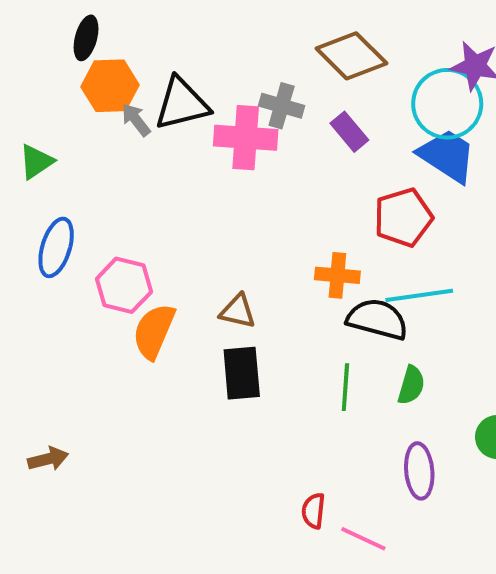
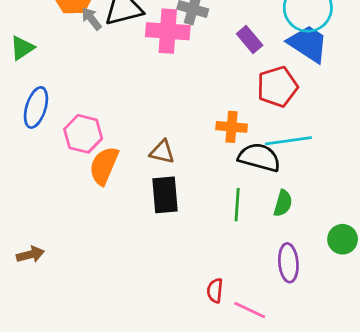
purple rectangle: (349, 132) -> (250, 39), moved

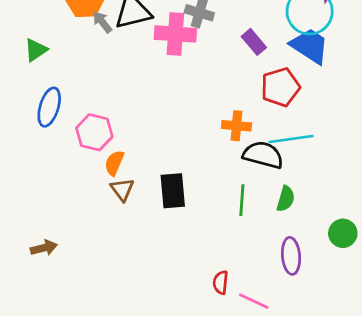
brown triangle: (162, 152) -> (122, 189), moved, turned 40
orange semicircle: (104, 166) -> (114, 163), size x0.7

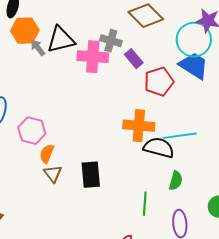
purple rectangle: (254, 42) -> (134, 59), moved
red pentagon: (280, 87) -> (159, 82), moved
orange cross: (237, 126) -> (139, 126), size x1.4
green line: (242, 200) -> (145, 204), moved

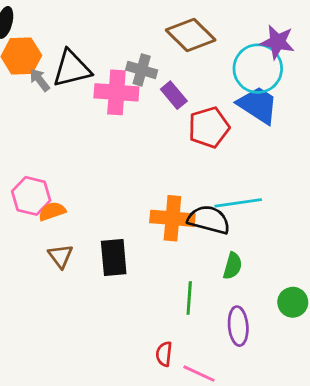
orange cross: (139, 126) -> (172, 218), moved
orange semicircle: (47, 154) -> (52, 211), moved, turned 48

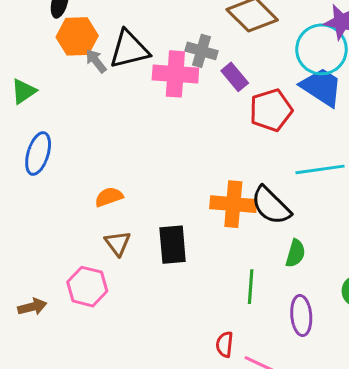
pink hexagon: (31, 196) -> (87, 287), moved
cyan line: (238, 203) -> (320, 169), moved
black semicircle: (209, 220) -> (271, 206), turned -150

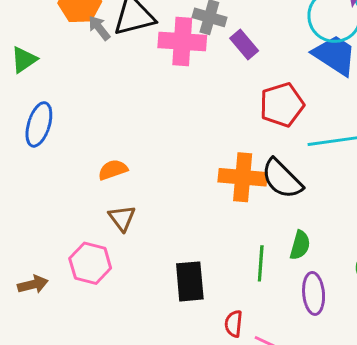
red pentagon: (271, 110) -> (282, 105), moved
black rectangle: (173, 245) -> (190, 281), moved
green semicircle: (295, 253) -> (300, 245), moved

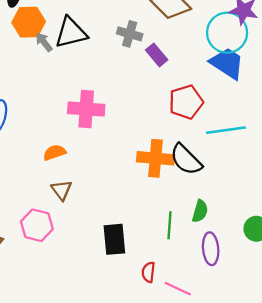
pink cross: (182, 41) -> (86, 109), moved

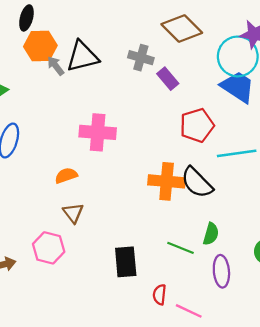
green line: (170, 225) -> (181, 248), turned -72

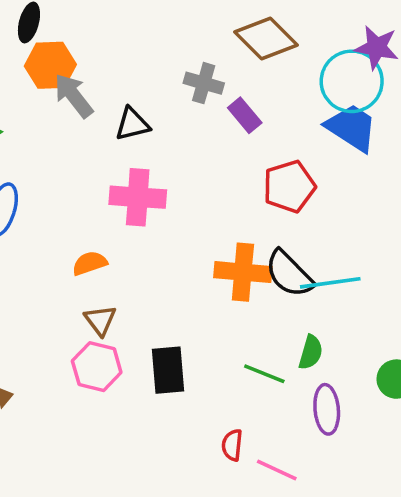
black triangle: (82, 56) -> (132, 124), moved, size x0.7
gray arrow: (56, 66) -> (74, 96), size x1.5
cyan line: (237, 153) -> (330, 283), moved
pink hexagon: (49, 248) -> (97, 367), moved
black rectangle: (126, 262) -> (168, 370), moved

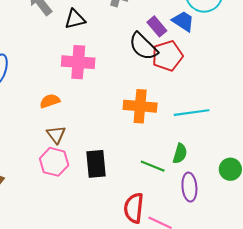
purple rectangle: (245, 115) -> (157, 26), moved
blue trapezoid: (352, 128) -> (183, 21), moved, size x0.7
black semicircle: (289, 274) -> (143, 46), moved
red semicircle: (232, 445) -> (134, 208), size x1.6

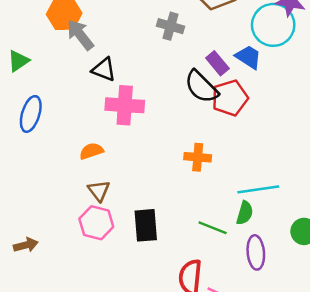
black triangle: (75, 19) -> (104, 69), moved, turned 35
orange cross: (140, 106) -> (198, 157), size x0.7
cyan line: (192, 113) -> (258, 189), moved

